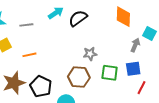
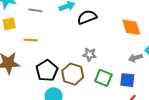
orange diamond: (123, 17) -> (131, 27), turned -35
gray arrow: (135, 45) -> (135, 58), turned -144
black pentagon: (41, 86) -> (47, 71), moved

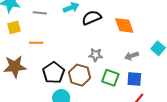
orange diamond: (131, 27) -> (124, 25), moved
gray arrow: (135, 58) -> (132, 56), moved

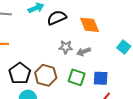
gray star: (96, 55) -> (66, 47), moved
gray arrow: (132, 56) -> (84, 52), moved

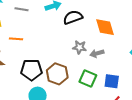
black pentagon: (20, 73) -> (31, 70), turned 30

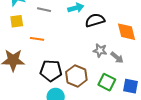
gray arrow: (97, 53) -> (117, 57), turned -128

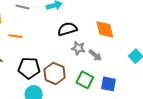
black semicircle: (95, 20) -> (67, 29), moved

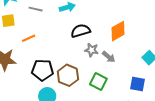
orange diamond: (105, 29) -> (118, 31), turned 75
orange line: (15, 36) -> (29, 38), turned -32
blue square: (109, 84) -> (137, 84), moved

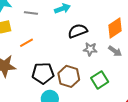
gray arrow: (109, 57) -> (115, 51), moved
green square: (98, 81) -> (100, 80), turned 36

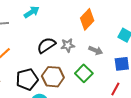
black semicircle: (78, 31) -> (46, 45), moved
gray arrow: (115, 51) -> (96, 50), moved

